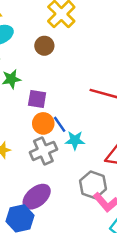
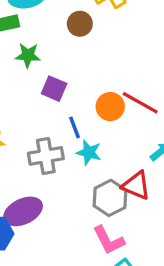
orange circle: (43, 123) -> (110, 107), moved
gray hexagon: (93, 185) -> (110, 198), moved

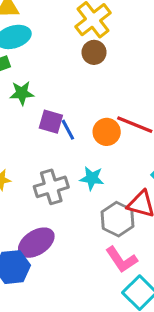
brown circle: (80, 24) -> (94, 52), moved
blue line: (74, 127) -> (68, 130), moved

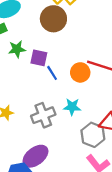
brown circle: (94, 52) -> (53, 19), moved, size x1.5
purple square: (51, 122) -> (39, 58), moved

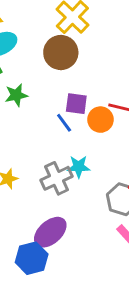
purple square: (39, 58) -> (76, 104), moved
cyan star: (72, 107) -> (79, 167), moved

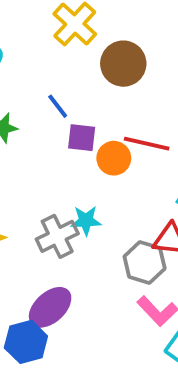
brown circle: (61, 53) -> (123, 64), moved
blue line: (64, 123) -> (58, 106), moved

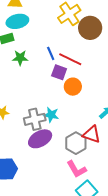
brown circle: (123, 64) -> (90, 28), moved
red line: (147, 144) -> (70, 59), moved
purple ellipse: (50, 307) -> (40, 139), moved

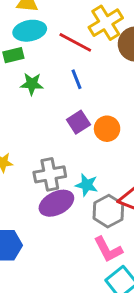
red line: (70, 59) -> (75, 42), moved
purple square: (59, 72) -> (78, 122), moved, turned 35
cyan star: (51, 115) -> (87, 185), moved

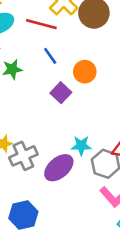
orange circle: (107, 129) -> (85, 72), moved
gray cross: (50, 174) -> (23, 156), moved

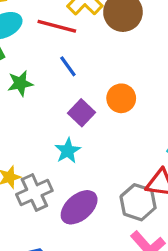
orange circle: (85, 72) -> (121, 98), moved
cyan star: (81, 146) -> (68, 151), moved, turned -30

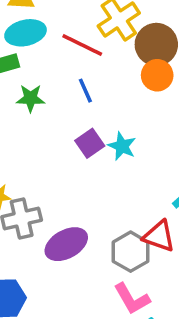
orange circle: (121, 98) -> (157, 75), moved
cyan star: (68, 151) -> (122, 146), moved, turned -30

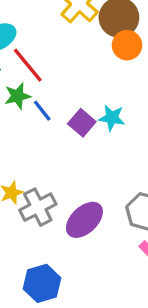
red line: (82, 45) -> (28, 65), moved, turned 39
blue line: (85, 91) -> (42, 111), moved

